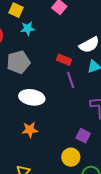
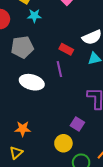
purple line: (71, 80) -> (59, 69), moved
orange star: (30, 130) -> (23, 129), moved

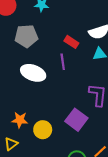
purple square: (77, 124) -> (76, 120), size x1.5
yellow circle: (63, 143) -> (43, 130), moved

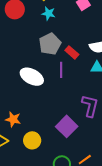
gray pentagon: (26, 36) -> (50, 44), moved, turned -30
yellow circle: (43, 130) -> (32, 140), moved

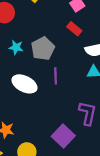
cyan star: (49, 13) -> (16, 47), moved
red rectangle: (72, 52) -> (74, 29), moved

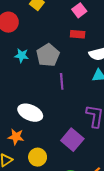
red rectangle: (74, 29) -> (78, 34), turned -32
white ellipse: (24, 84) -> (30, 113), moved

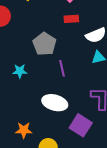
cyan star: (22, 55) -> (20, 71), moved
white ellipse: (30, 113) -> (55, 103), moved

